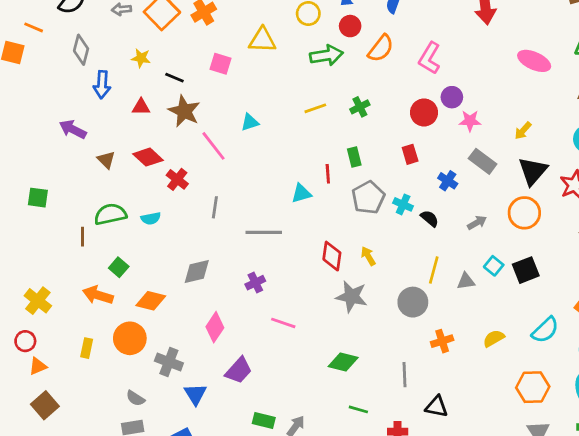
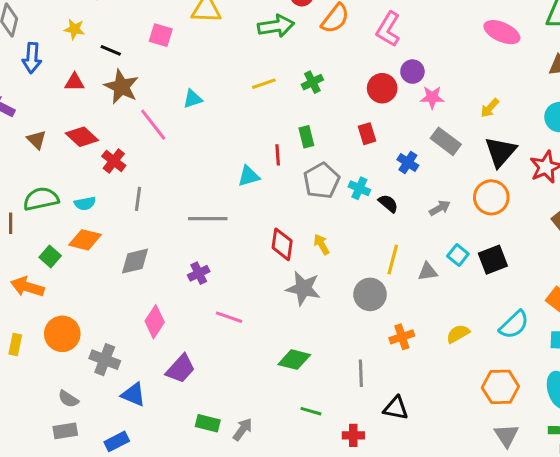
gray line: (215, 207) -> (138, 199), moved
orange diamond: (151, 301) -> (85, 240), moved
blue triangle: (195, 394) -> (133, 394), turned -35

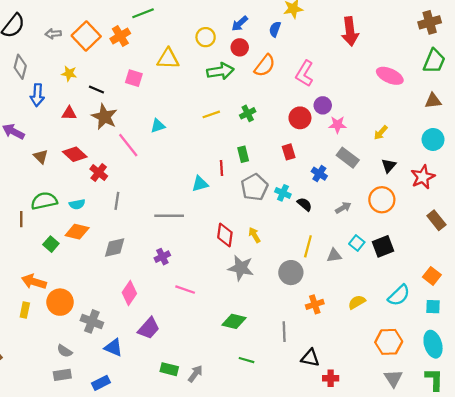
black triangle: (500, 152) -> (389, 166), size x0.6
orange arrow: (27, 287) -> (34, 282), moved
red cross: (353, 435) -> (331, 378), moved

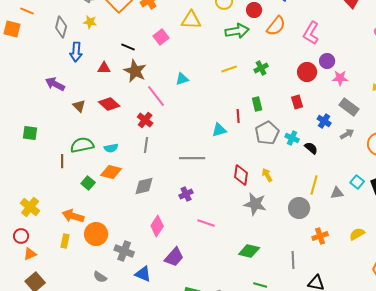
yellow star: (69, 74) -> (90, 22), moved
pink square: (134, 78) -> (161, 37), turned 35
red cross: (99, 172) -> (145, 120), moved
gray arrow: (343, 208) -> (347, 134), moved

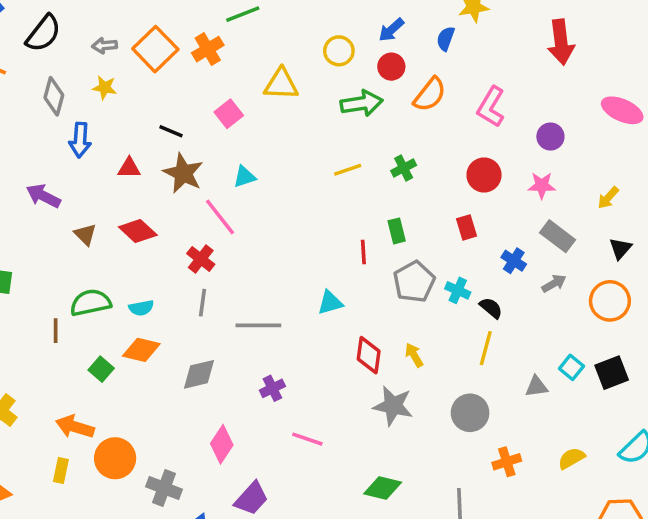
purple circle: (327, 61) -> (550, 137), moved
cyan triangle: (182, 79) -> (244, 177), moved
cyan triangle: (219, 130) -> (330, 303), moved
gray line: (192, 158) -> (258, 325), moved
yellow line: (314, 185) -> (486, 348), moved

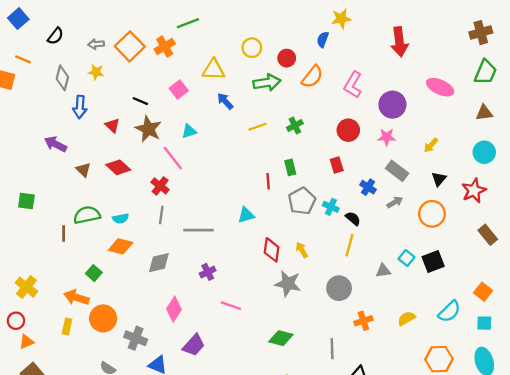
blue arrow: (391, 30) -> (225, 101), moved, turned 90
black semicircle: (43, 33) -> (55, 36), size x0.7
purple circle: (550, 137) -> (392, 105), size x1.5
red triangle: (129, 168) -> (112, 126), turned 42
green square: (101, 369) -> (94, 273), moved

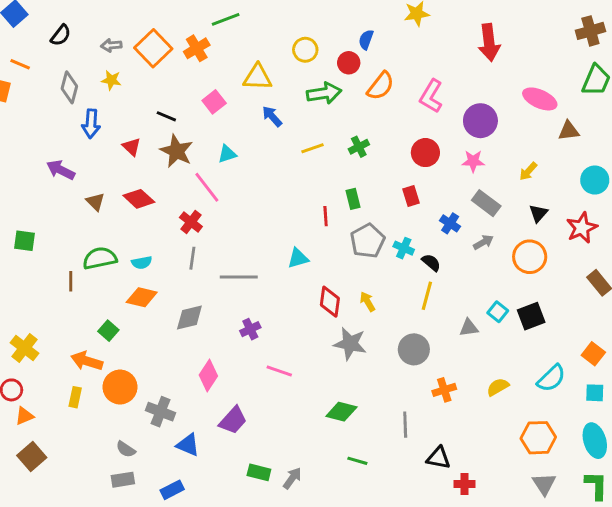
blue semicircle: (323, 40) -> (366, 40), moved
brown triangle: (484, 113) -> (569, 131), moved

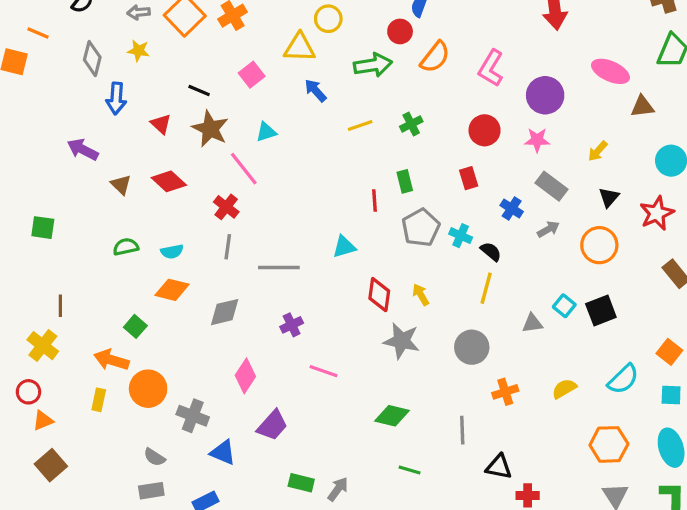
yellow circle: (305, 50) -> (328, 19), moved
green semicircle: (100, 258) -> (126, 247), size x0.7
brown line: (71, 281) -> (60, 306), moved

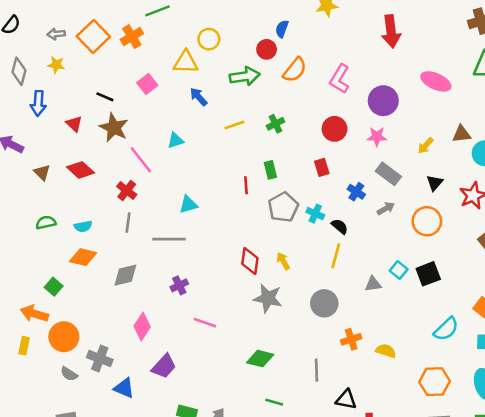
brown triangle: (642, 106) -> (462, 134), moved
cyan triangle: (266, 132) -> (175, 140), moved
cyan triangle: (344, 247) -> (188, 205), moved
yellow semicircle: (564, 389) -> (386, 351), moved, turned 48
gray semicircle: (154, 457) -> (69, 374), moved

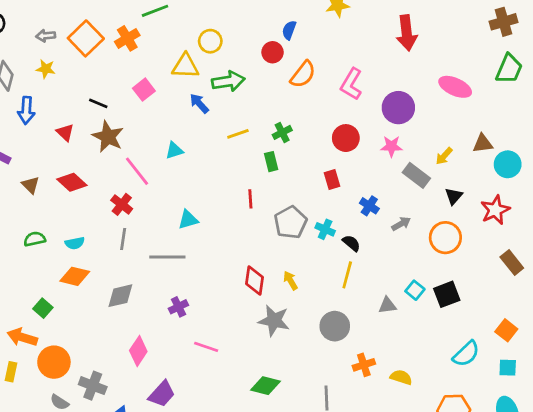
green arrow: (245, 76) -> (228, 81), moved
green rectangle: (270, 170) -> (271, 162), moved
gray rectangle: (388, 174) -> (416, 175), moved

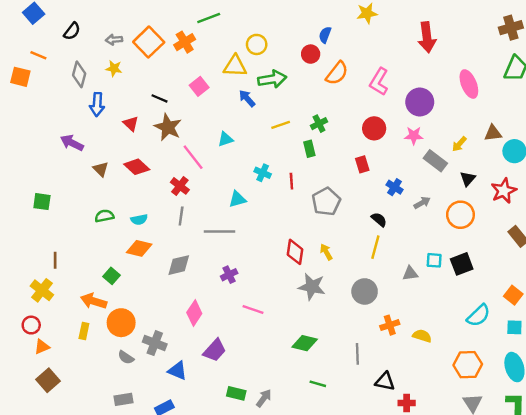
pink ellipse: (455, 87) -> (469, 84), turned 44
cyan cross: (325, 229) -> (263, 173), moved
cyan square: (415, 290) -> (434, 260), turned -35

